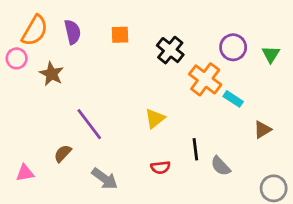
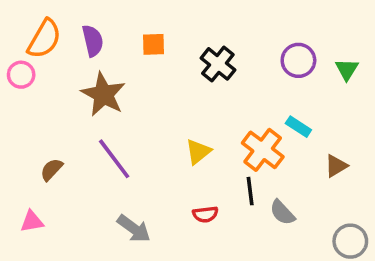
brown star: (52, 74) -> (103, 94), moved, size x1.4
orange cross: (205, 79) -> (263, 150), moved
brown semicircle: (63, 153) -> (52, 170), moved

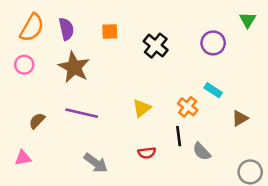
green triangle: (347, 69) -> (248, 20), moved
pink circle: (21, 75) -> (24, 65), moved
orange cross: (263, 150) -> (188, 107), size x0.7
purple line: (114, 159) -> (82, 113), turned -40

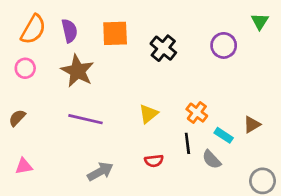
orange square: (110, 31) -> (115, 33), size x1.5
cyan rectangle: (213, 90) -> (224, 135), moved
brown semicircle: (37, 121) -> (17, 118), moved
gray arrow: (96, 163) -> (100, 172), turned -65

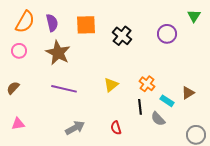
red semicircle: (154, 161) -> (116, 128), moved, turned 80

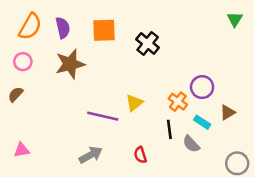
purple circle: (167, 34) -> (202, 87), moved
brown star: (58, 53) -> (70, 64), turned 30
brown semicircle: (13, 88) -> (16, 94), moved
purple line: (64, 89) -> (103, 116), moved

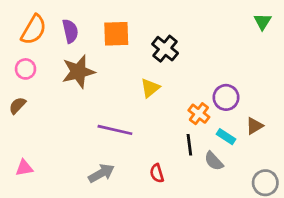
yellow triangle: (134, 103) -> (150, 88), moved

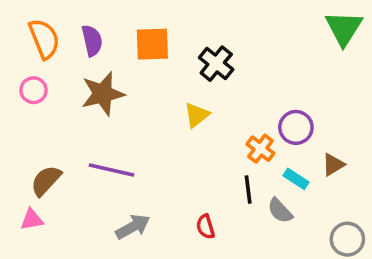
green triangle: (263, 22) -> (344, 28), size x1.6
orange semicircle: (34, 30) -> (44, 39), turned -52
brown semicircle: (17, 106) -> (46, 181), moved, size x1.4
purple line: (115, 130) -> (112, 170), moved

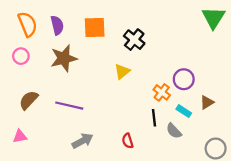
brown semicircle: (46, 181) -> (29, 100), moved

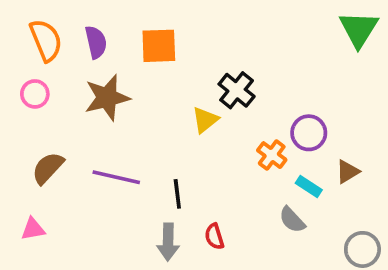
black cross: (134, 40) -> (237, 90), moved
black line: (154, 118) -> (177, 194), moved
gray arrow: (82, 141) -> (168, 242), moved, turned 120

